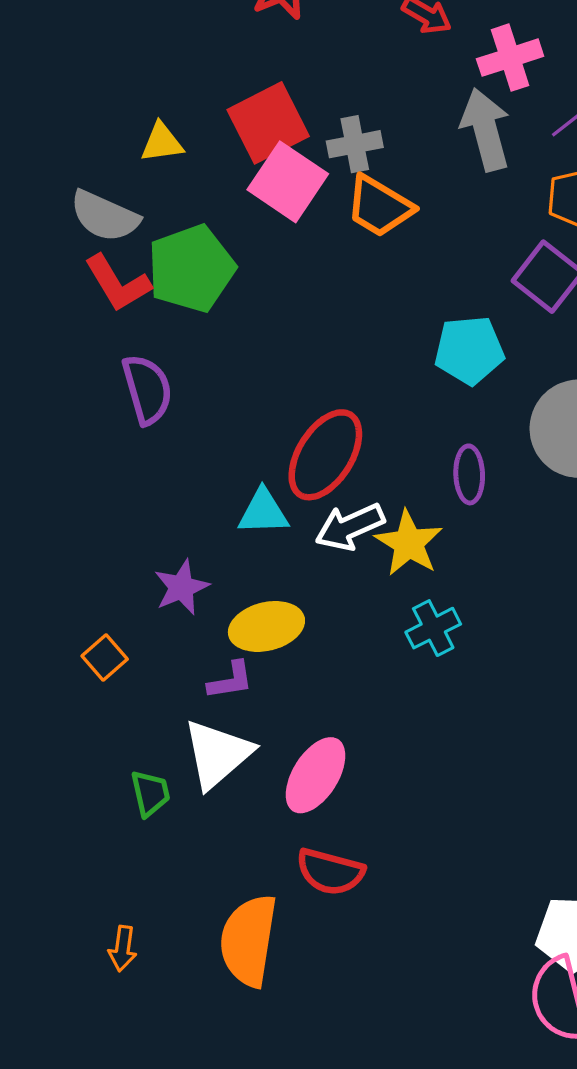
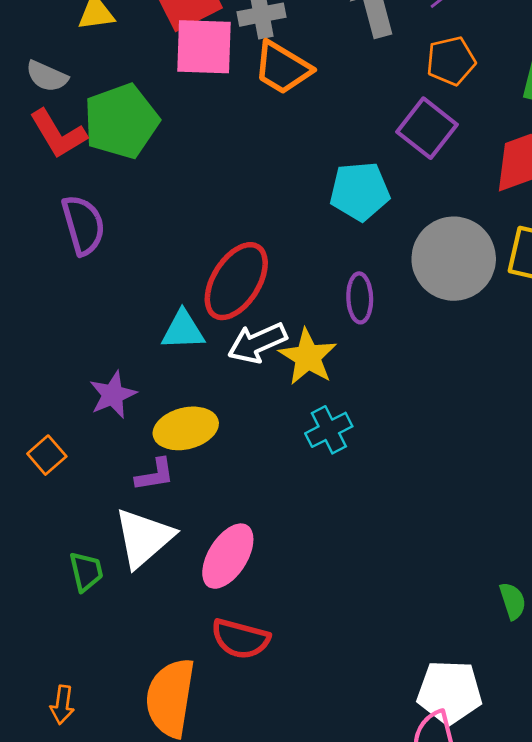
pink square: (288, 182) -> (204, 47), turned -32
gray semicircle: (105, 216) -> (47, 76), size x0.7

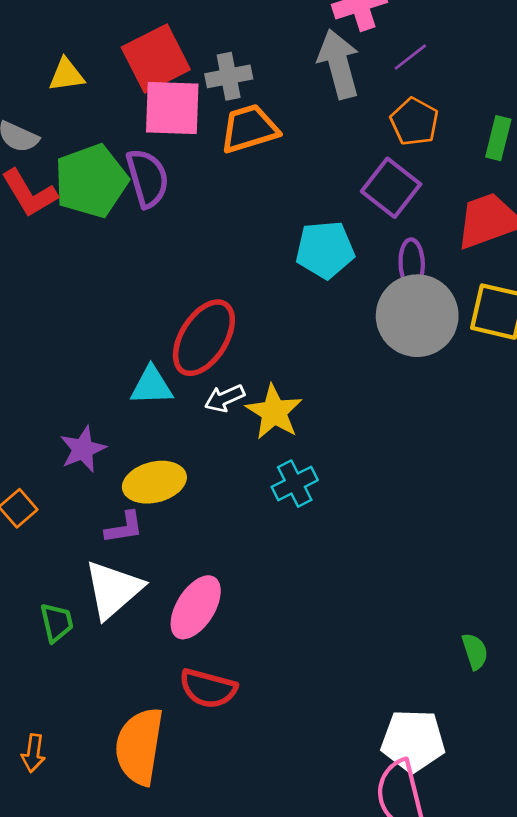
orange pentagon: (451, 61) -> (414, 122), turned -30
orange trapezoid: (283, 68) -> (249, 129), turned 132
purple semicircle: (83, 225) -> (148, 178), moved
purple ellipse: (360, 298) -> (412, 263), moved
white arrow: (257, 343) -> (225, 398), size x0.7

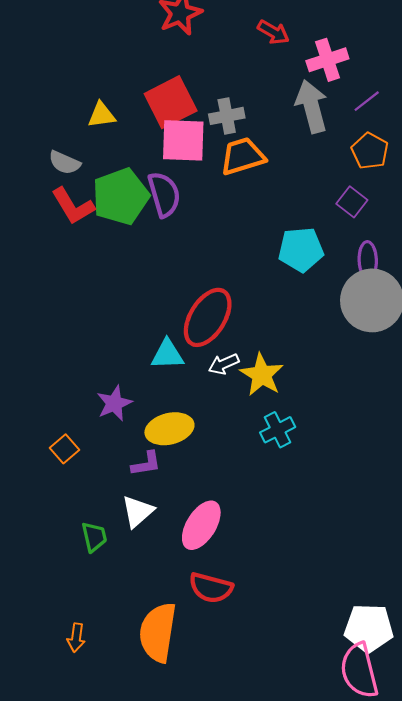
purple square: (391, 188) -> (352, 202), size x0.7
white triangle: (113, 589) -> (138, 511), size x0.7

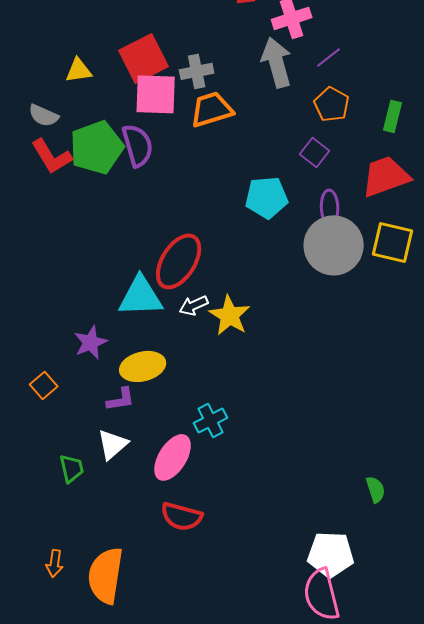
cyan triangle: (167, 355) -> (141, 296), size x1.4
cyan cross: (278, 430) -> (211, 420), moved
orange semicircle: (158, 632) -> (106, 575), moved

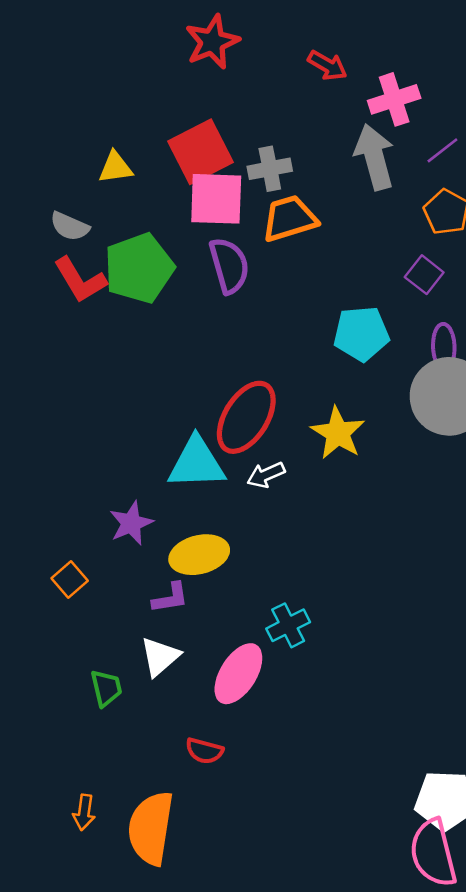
purple semicircle: (138, 145) -> (229, 266), moved
yellow star: (230, 315) -> (338, 433), moved
red semicircle: (182, 516) -> (204, 751), moved, size x0.7

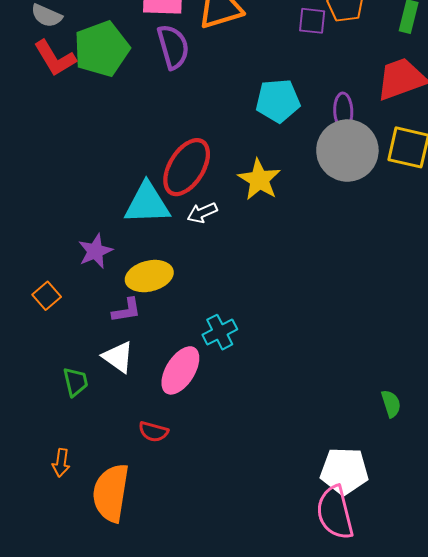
purple square: (424, 275) -> (312, 21), moved, turned -32
white triangle: (160, 657) -> (118, 357), turned -44
orange arrow: (84, 812) -> (61, 463), moved

